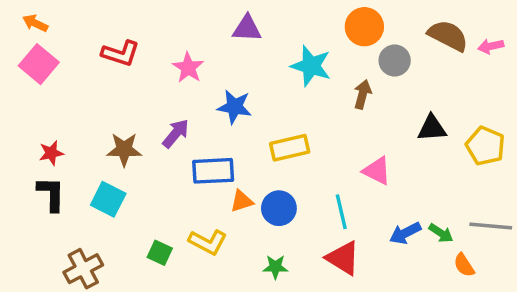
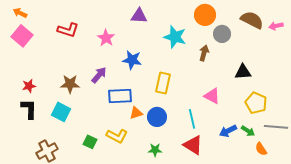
yellow pentagon: (485, 146) -> (256, 103), moved
yellow rectangle: (290, 148) -> (163, 83), turned -65

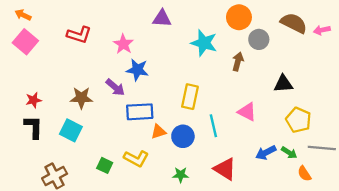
blue star: (132, 60) -> (137, 70), moved
purple arrow: (99, 75) -> (115, 87), turned 90
cyan line: (192, 119) -> (213, 126), moved

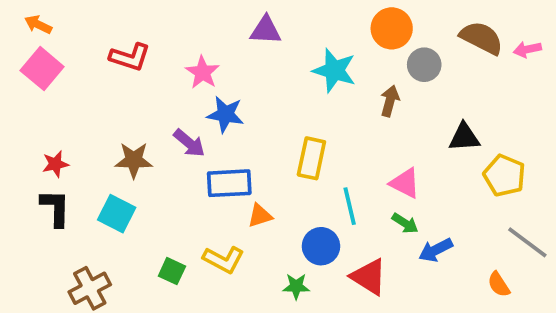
yellow pentagon: (298, 120) -> (504, 176), moved
blue circle: (183, 136) -> (321, 246), moved
gray line: (322, 148) -> (527, 242), turned 32
green arrow: (289, 153) -> (405, 223), moved

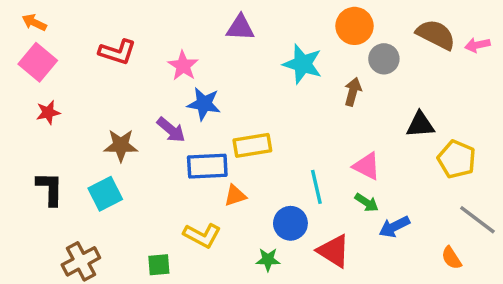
yellow rectangle: (311, 158) -> (252, 145), moved, turned 69
red star: (55, 164) -> (48, 112), moved
cyan square: (117, 214) -> (105, 194), turned 36
green square: (172, 271) -> (159, 265), moved, turned -30

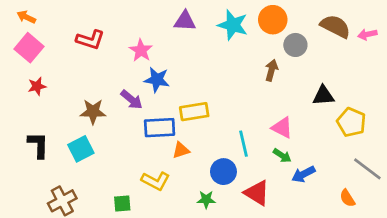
cyan star: (303, 64) -> (233, 25), moved

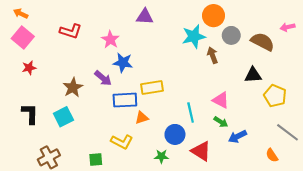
cyan star: (233, 25) -> (194, 36), moved, turned -30
brown semicircle: (335, 26) -> (263, 42), moved
brown arrow: (271, 70) -> (212, 55), turned -35
brown star: (93, 112) -> (73, 88), turned -30

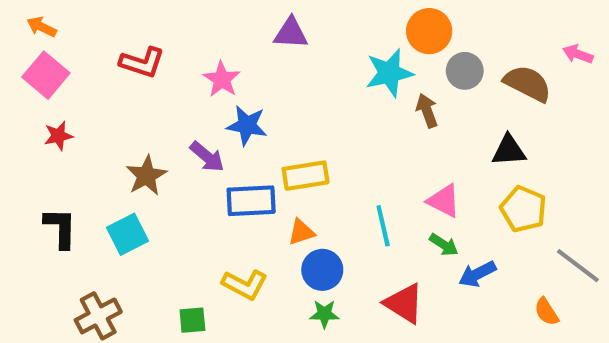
pink arrow: (288, 27) -> (578, 54), turned 32
yellow pentagon: (275, 96) -> (523, 209), moved
orange triangle: (142, 118) -> (301, 232), moved
blue circle: (175, 134) -> (322, 270), moved

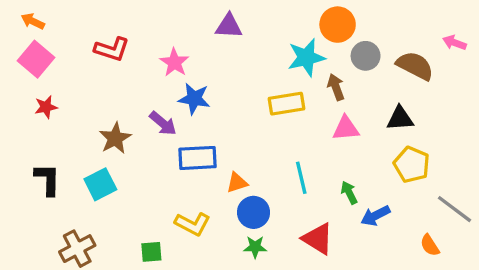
yellow rectangle: (306, 176) -> (286, 104), moved
pink triangle: (444, 201) -> (346, 128), moved, turned -32
green arrow: (444, 245) -> (349, 193), turned -150

